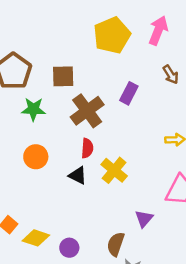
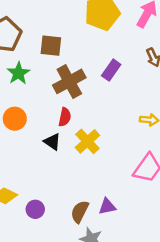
green star: (33, 109) -> (18, 73), turned 30
purple triangle: (144, 219) -> (107, 206), moved, turned 30

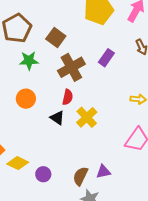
brown square: (51, 46) -> (56, 38), turned 30
green star: (18, 73) -> (29, 61), turned 30

